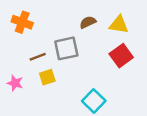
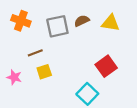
gray square: (66, 48) -> (57, 26), moved
red square: (121, 56) -> (106, 66), moved

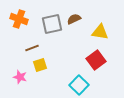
yellow triangle: (111, 23) -> (100, 32), moved
pink star: (14, 77) -> (20, 77), moved

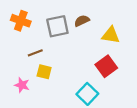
yellow square: (40, 65) -> (44, 72), turned 32

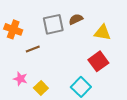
orange cross: (21, 21) -> (13, 29), moved
yellow square: (44, 72) -> (41, 88), moved, turned 32

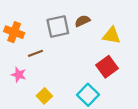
pink star: (20, 79) -> (19, 75), moved

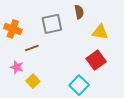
brown semicircle: (82, 21) -> (79, 12), moved, turned 104
yellow square: (44, 96) -> (33, 81), moved

